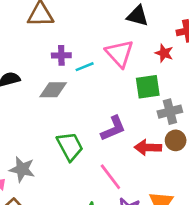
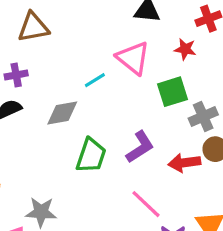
purple cross: (61, 55) -> (16, 75), moved
green trapezoid: (70, 146) -> (91, 156), moved, turned 56

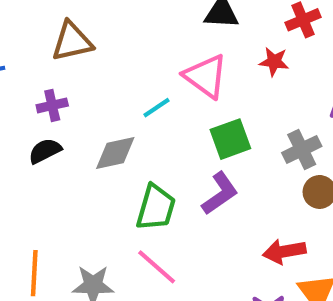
green square: (172, 92) -> (230, 139), moved
red arrow: (184, 163) -> (284, 251), moved
pink line: (146, 204) -> (157, 267), moved

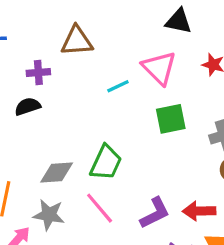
brown triangle: (72, 41) -> (77, 41), moved
gray diamond: (115, 153) -> (57, 173), moved
purple L-shape: (220, 193) -> (155, 213), moved

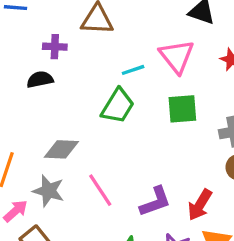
green trapezoid: (106, 163) -> (118, 106), moved
red arrow: (199, 211) -> (200, 205), turned -64

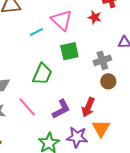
green trapezoid: (118, 106) -> (42, 74), moved

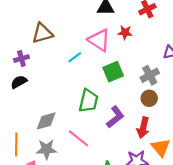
red star: (95, 17) -> (125, 33), moved
brown circle: (108, 81) -> (149, 98), moved
purple L-shape: (61, 109) -> (115, 117), moved

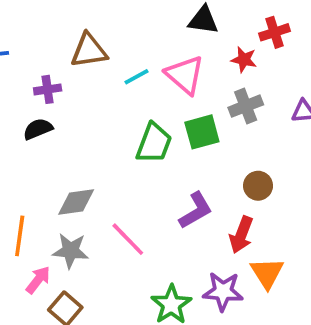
red star: (125, 33) -> (244, 60), moved
cyan line: (75, 57) -> (136, 77), moved
gray cross: (150, 75) -> (246, 106), moved
green trapezoid: (89, 101) -> (154, 143), moved

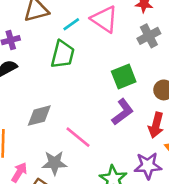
green square: (202, 132) -> (124, 76), moved
green trapezoid: (154, 143) -> (63, 54), moved
gray star: (71, 251) -> (54, 163), moved

